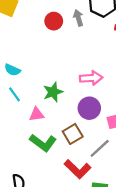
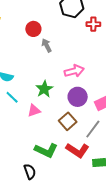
gray arrow: (78, 18) -> (47, 45), moved
green L-shape: (43, 143) -> (46, 150), moved

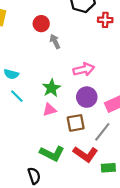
pink triangle: (34, 111) -> (49, 110), moved
brown square: (68, 121) -> (76, 123), turned 30

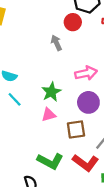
red circle: (41, 24) -> (73, 22), moved

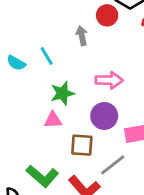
cyan line: (15, 99) -> (47, 56), moved

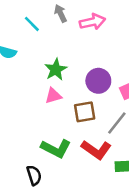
cyan line: (47, 56) -> (32, 24), moved
pink arrow: (109, 80) -> (92, 22), moved

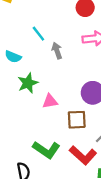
gray arrow: (61, 13) -> (57, 51), moved
green star: (56, 70) -> (28, 83), moved

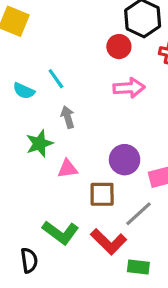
gray arrow: (57, 51) -> (68, 117), moved
cyan semicircle: (13, 57) -> (24, 91), moved

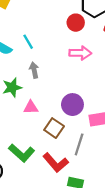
brown square: (102, 194) -> (54, 128), turned 30
gray line: (138, 214) -> (79, 144), turned -35

